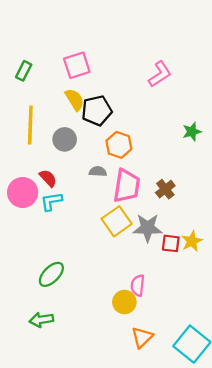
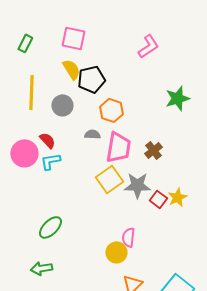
pink square: (77, 65) -> (73, 38), turned 30
green star: (192, 132) -> (177, 98), size x1.4
red square: (171, 243) -> (158, 199), turned 30

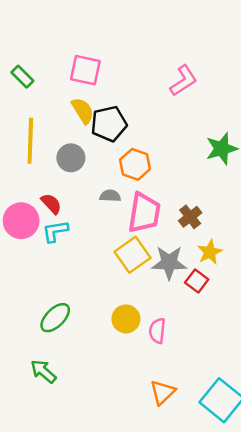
green rectangle: (25, 43) -> (22, 77), turned -72
yellow star: (177, 197) -> (210, 252), moved
yellow circle: (116, 252) -> (126, 319), moved
green arrow: (41, 268) -> (43, 371), turned 50

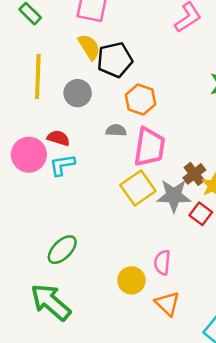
red semicircle: (51, 204) -> (58, 138), turned -30
brown cross: (190, 217) -> (194, 174), moved
yellow circle: (126, 319) -> (131, 280), moved
green arrow: (43, 371) -> (51, 302), size x1.6
orange triangle: (163, 392) -> (167, 303), moved, turned -32

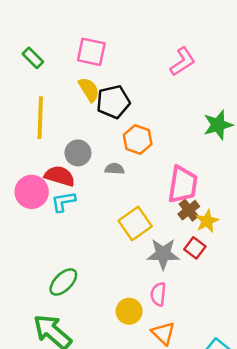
gray circle: (78, 93) -> (78, 153), moved
red semicircle: (58, 138) -> (60, 176), size x1.4
pink trapezoid: (149, 147) -> (183, 185), moved
gray star: (174, 196) -> (163, 254), moved

